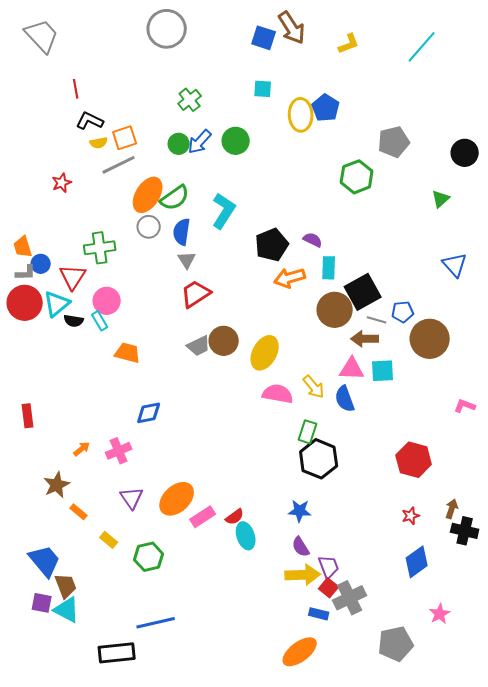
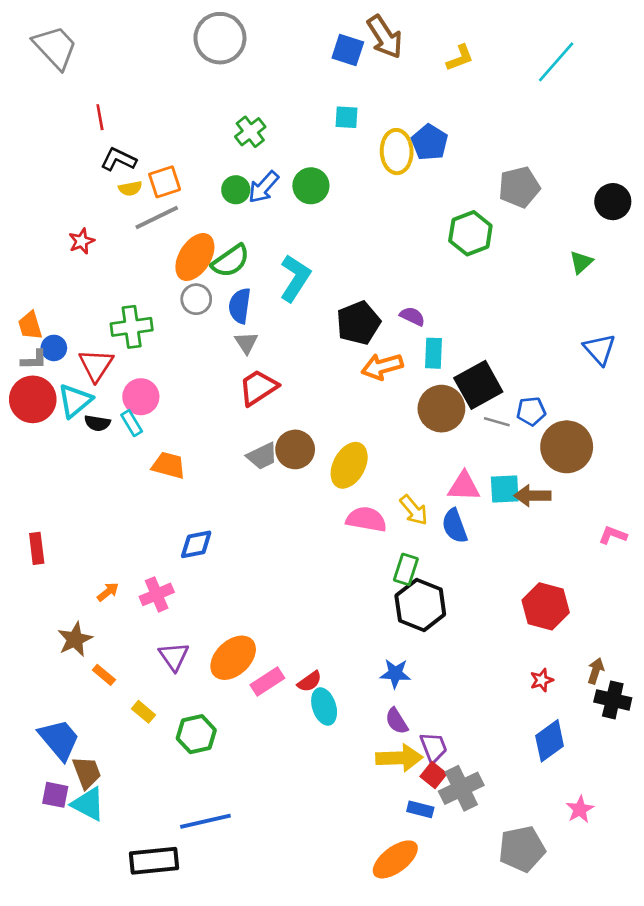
brown arrow: (365, 339) -> (532, 496), moved

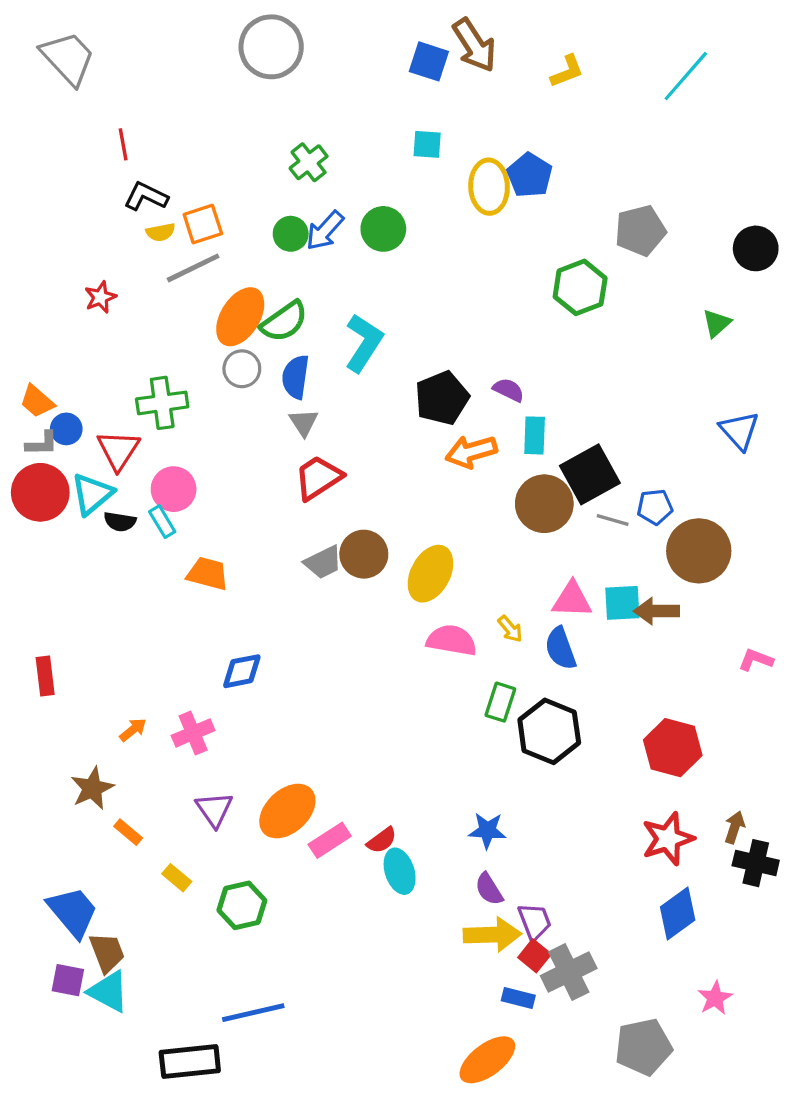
orange trapezoid: (30, 326) -> (37, 401), turned -32
yellow arrow: (414, 510) -> (510, 629), size x0.7
black hexagon: (420, 605) -> (549, 731), moved
red star: (542, 680) -> (668, 839), size x1.8

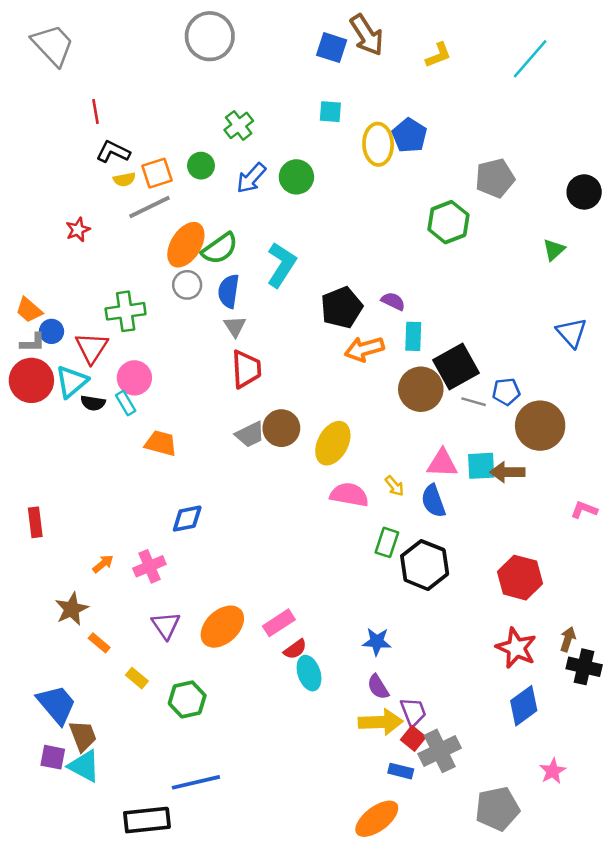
green circle: (291, 234) -> (201, 166), moved
red trapezoid: (318, 478) -> (246, 369), turned 120
red star: (668, 839) -> (516, 648), turned -30
pink rectangle: (330, 840) -> (279, 623), moved

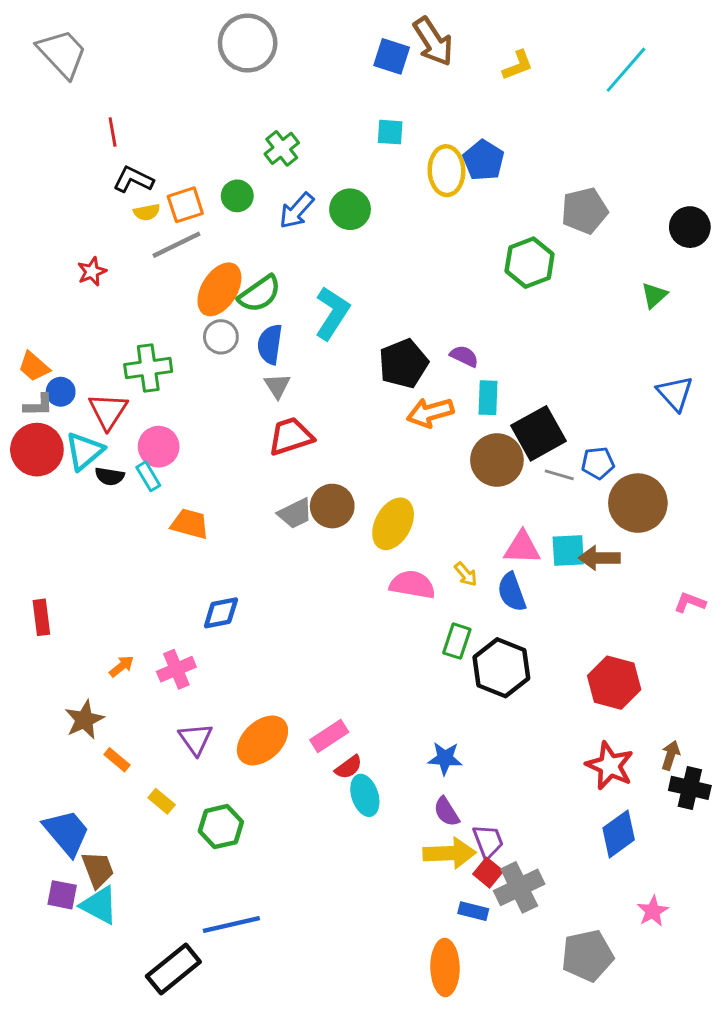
red trapezoid: (246, 369) -> (291, 436), turned -105
orange ellipse: (377, 819) -> (445, 968), turned -54
black rectangle: (147, 820) -> (173, 969), turned -33

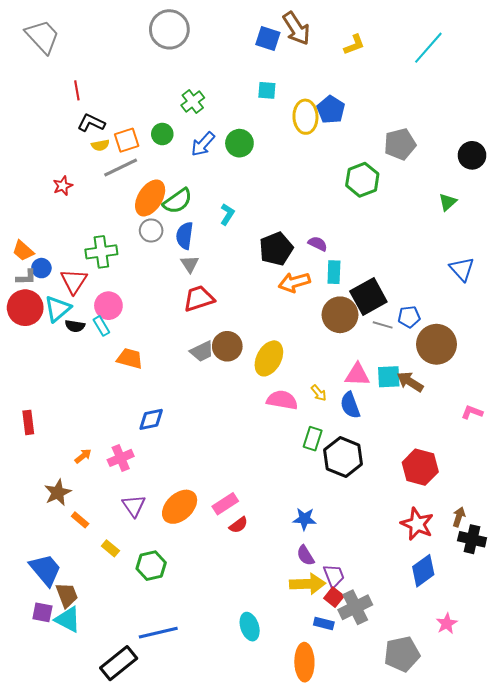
cyan L-shape: (332, 313) -> (227, 214), size x0.6
brown arrow: (599, 558) -> (410, 382), turned 32
cyan ellipse: (365, 795) -> (250, 627), moved

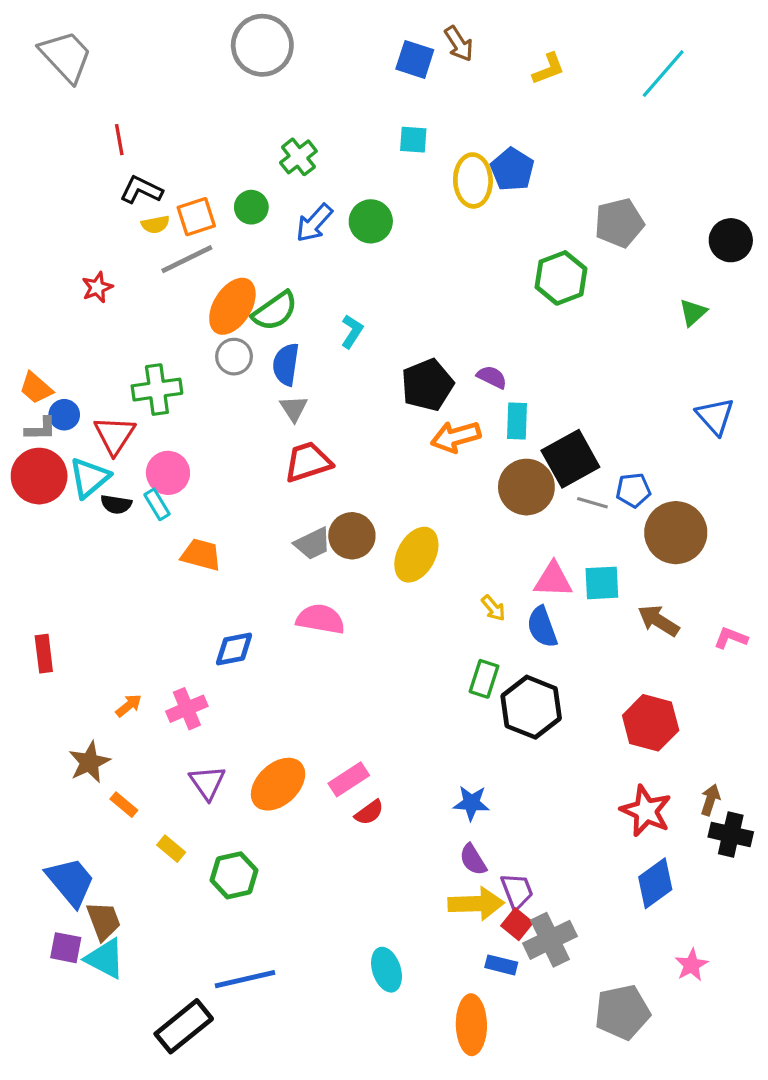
brown arrow: (296, 28) -> (459, 44), size x0.7
brown arrow: (410, 382) -> (658, 621), moved
pink semicircle: (282, 400) -> (320, 619), moved

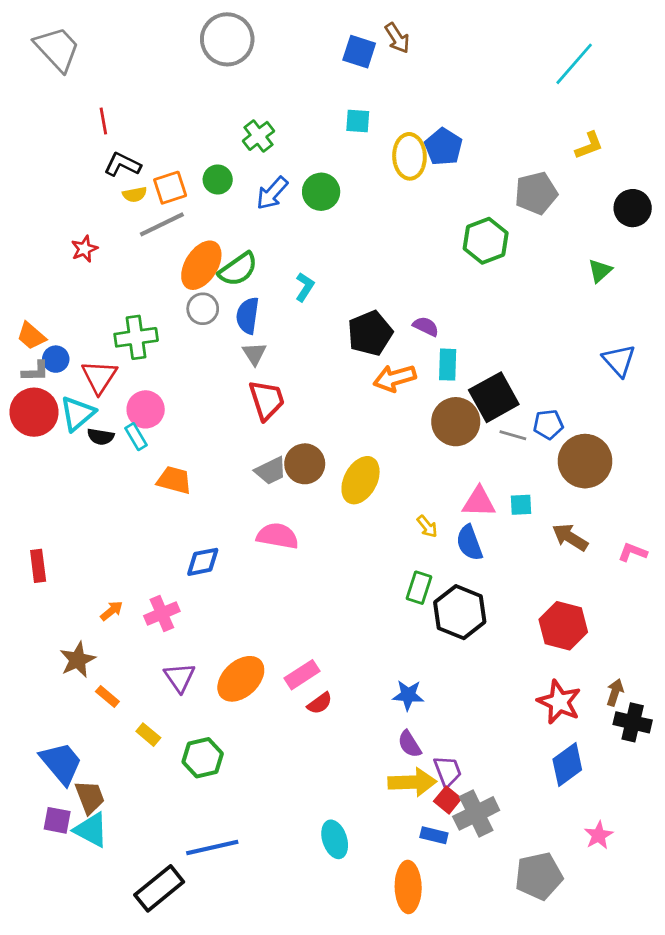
yellow L-shape: (548, 69) -> (589, 145), moved
red trapezoid: (308, 462) -> (267, 400), turned 90
cyan square: (602, 583) -> (521, 505), size x0.7

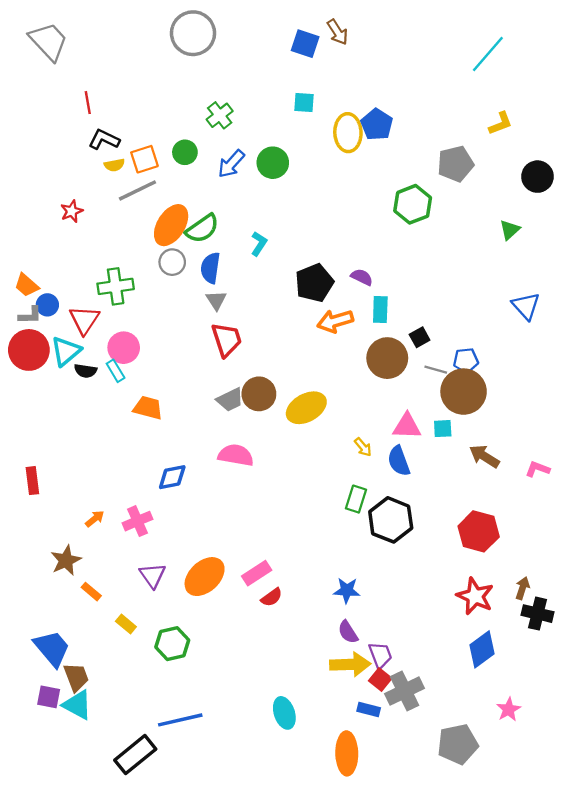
black square: (494, 397) -> (420, 337), size x0.5
brown circle: (585, 461) -> (464, 392), moved
yellow ellipse: (361, 480) -> (306, 408), turned 33

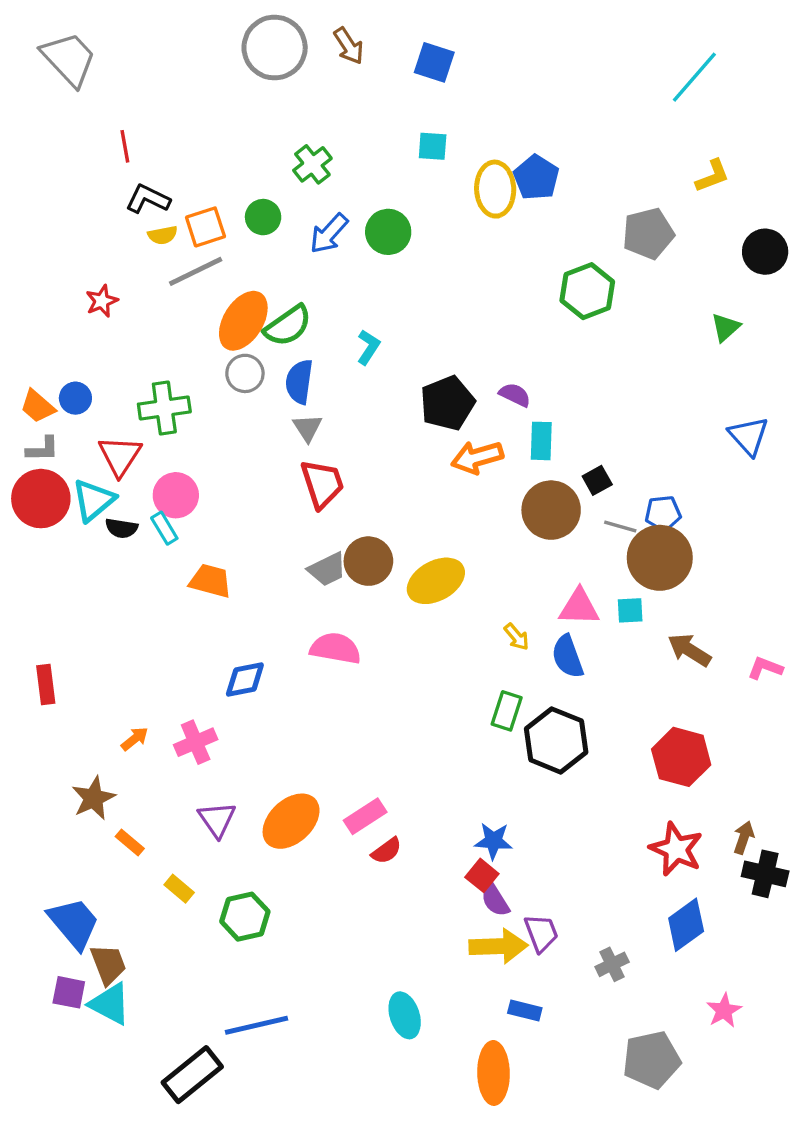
brown arrow: (338, 32) -> (349, 46), moved
blue circle: (47, 305) -> (75, 398), moved
red square: (380, 679) -> (482, 875), moved
gray cross: (405, 691) -> (612, 964), moved, size x0.6

